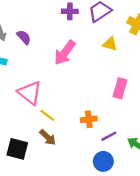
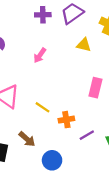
pink arrow: (65, 53) -> (40, 55), size x0.6
yellow line: (47, 115) -> (43, 107), moved
blue circle: (103, 161) -> (52, 160), moved

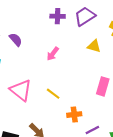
yellow line: (43, 107) -> (53, 94), moved

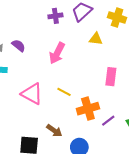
pink arrow: (53, 54) -> (57, 53), size x1.5
orange cross: (74, 115) -> (88, 109), size x1.5

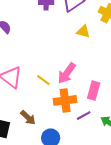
pink arrow: (57, 53) -> (67, 73), moved
pink rectangle: (111, 77) -> (94, 91), moved

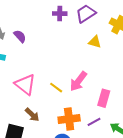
orange cross: (65, 100) -> (69, 119), moved
brown arrow: (28, 118) -> (32, 115), moved

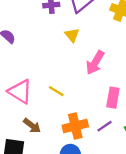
yellow triangle: (95, 42) -> (72, 35), moved, turned 40
pink arrow: (78, 81) -> (95, 63), moved

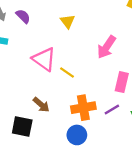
yellow triangle: (72, 35) -> (68, 21), moved
pink triangle: (20, 91) -> (44, 59), moved

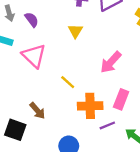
pink triangle: (44, 59) -> (34, 56), moved
orange cross: (83, 108) -> (90, 106), moved

